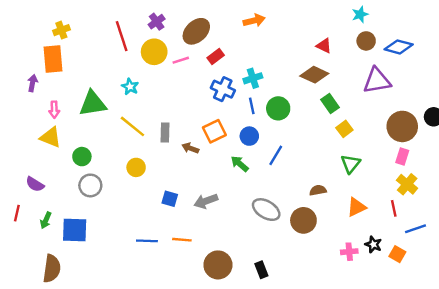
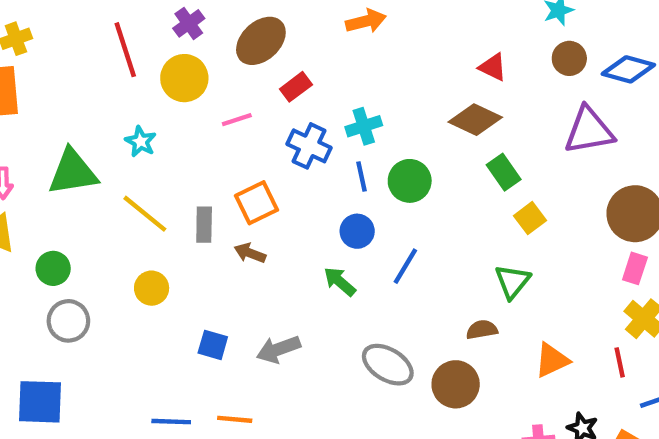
pink line: (181, 60) -> (237, 120), moved
orange square: (214, 131) -> (257, 203), moved
green triangle: (350, 164) -> (512, 282), moved

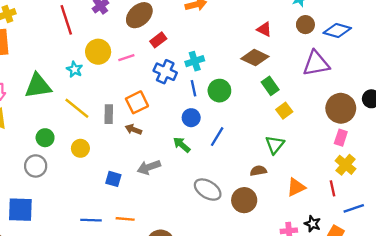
yellow circle: (184, 78) -> (98, 52), moved
green circle: (53, 268) -> (45, 138), moved
gray arrow: (278, 349) -> (149, 167), moved

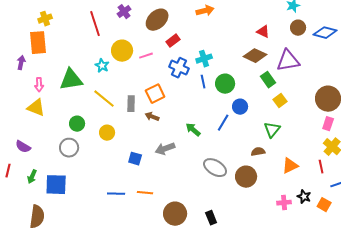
purple triangle: (316, 63) -> (288, 61), moved
blue circle: (191, 118) -> (240, 107), moved

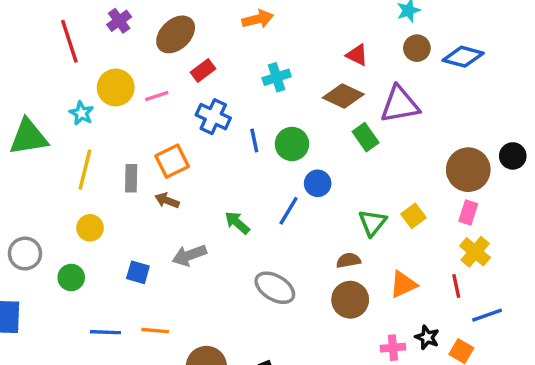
cyan cross: (204, 59) -> (277, 77), moved
yellow line: (104, 99) -> (85, 170), turned 65
yellow square: (280, 101) -> (413, 216), moved
green circle: (77, 124) -> (71, 277), moved
brown circle: (246, 177) -> (350, 300), moved

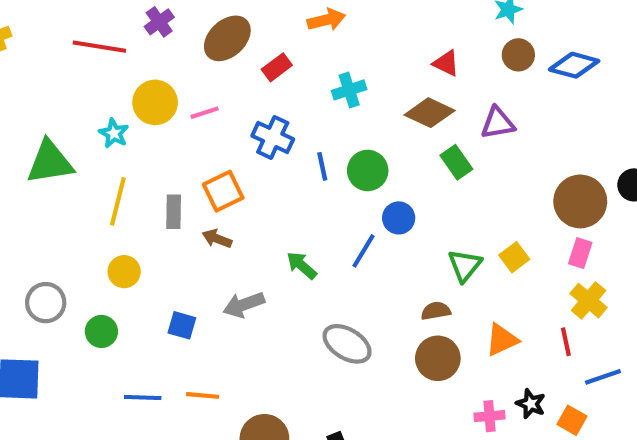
red line: (69, 41) -> (99, 47), turned -63
red rectangle: (203, 70) -> (277, 67), moved
purple triangle: (400, 105) -> (498, 123), size x0.7

